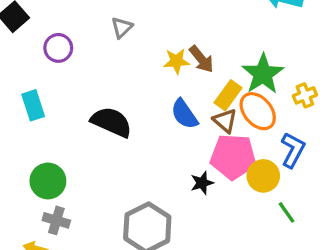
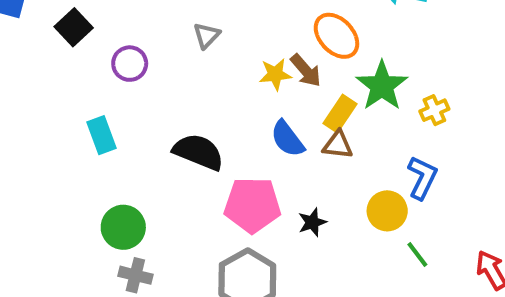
orange ellipse: (258, 111) -> (336, 36), moved
brown triangle: (225, 121) -> (338, 145), turned -32
pink pentagon: (233, 157) -> (252, 205), moved

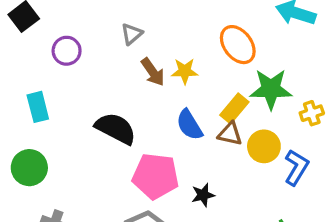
brown arrow: (306, 71) -> (153, 72), moved
green star: (382, 86) -> (271, 89), turned 30
yellow circle: (387, 211) -> (264, 146), moved
green circle: (123, 227) -> (29, 168), moved

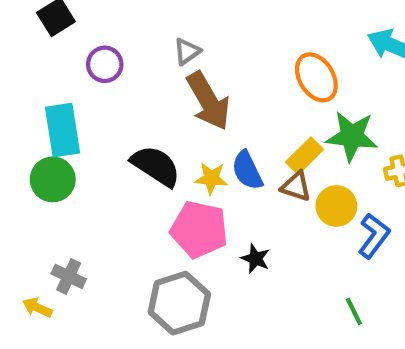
yellow star: (185, 71) -> (211, 178), moved
brown arrow: (153, 72) -> (208, 101), size x1.6
cyan rectangle: (38, 107) -> (62, 130), size x1.4
green circle: (29, 168) -> (53, 179), moved
black star: (203, 195) -> (255, 259), turned 30

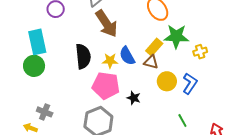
black semicircle: (156, 166) -> (83, 56), turned 55
yellow circle: (336, 206) -> (167, 81), moved

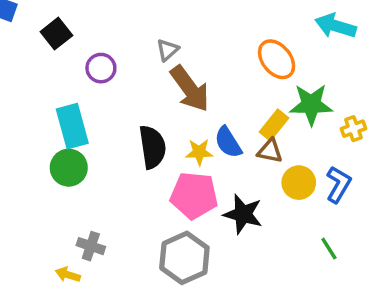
black star: (134, 98) -> (243, 214), size x1.6

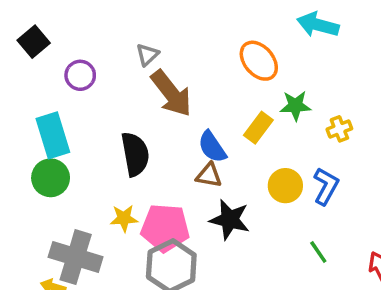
green star: (311, 104) -> (295, 106), size x0.7
brown triangle: (270, 151) -> (209, 175), moved
yellow star: (199, 152) -> (124, 218), moved
pink pentagon: (194, 195) -> (165, 228), moved
gray cross: (91, 246) -> (76, 257), size x1.8

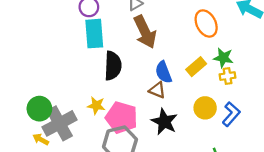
yellow cross: (339, 129) -> (228, 76), moved
cyan rectangle: (53, 135) -> (94, 34), moved
green circle: (51, 178) -> (39, 109), moved
gray cross: (76, 257) -> (60, 123), turned 32

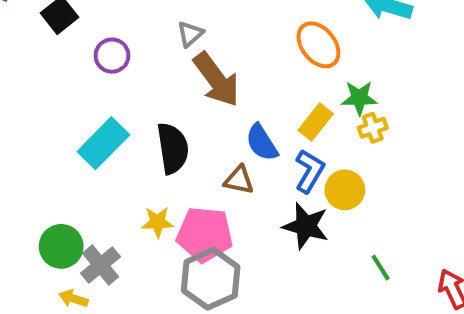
cyan rectangle: (94, 34) -> (103, 143), moved, turned 60
brown triangle: (157, 90) -> (239, 180), moved
blue L-shape: (231, 114) -> (310, 171), moved
black star: (164, 122) -> (306, 226), moved
gray cross: (60, 123) -> (100, 265), size x0.7

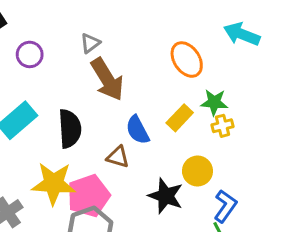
blue L-shape: (310, 171) -> (225, 206), moved
yellow star: (158, 222) -> (54, 183), size x1.8
pink pentagon: (205, 234) -> (88, 196), turned -30

